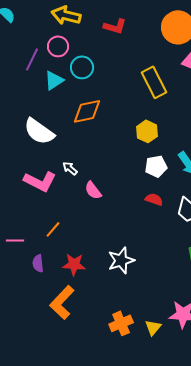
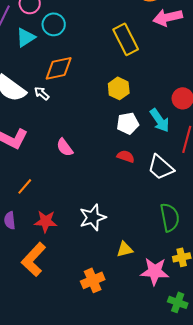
white arrow: (70, 168) -> (42, 93), moved
yellow triangle: (153, 327) -> (125, 249), moved, turned 36

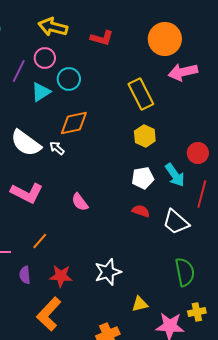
yellow hexagon: (119, 88) -> (145, 136), moved

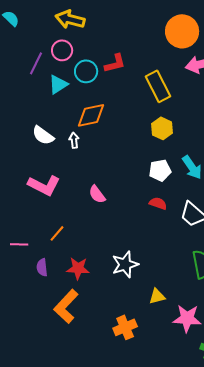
red L-shape: (102, 38) -> (115, 63), moved, turned -30
white semicircle: (26, 143) -> (43, 135), size x0.7
white arrow: (57, 148) -> (74, 140), turned 42

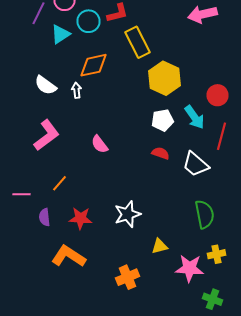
yellow rectangle: (158, 86) -> (138, 42), moved
yellow hexagon: (162, 128) -> (164, 78), size x1.5
pink L-shape: (44, 185) -> (46, 135), turned -64
orange L-shape: (66, 306) -> (68, 256), turned 80

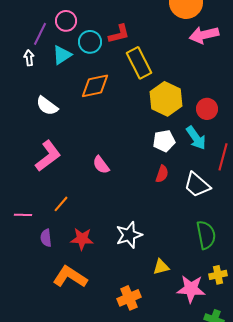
white arrow: (76, 90) -> (29, 58), moved
red circle: (218, 95) -> (207, 109), moved
red semicircle: (160, 153) -> (162, 174), turned 90

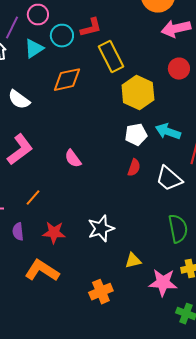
red circle: (207, 109) -> (179, 69), moved
cyan arrow: (196, 138) -> (168, 132), turned 145

